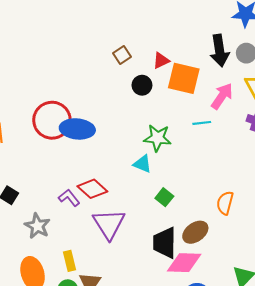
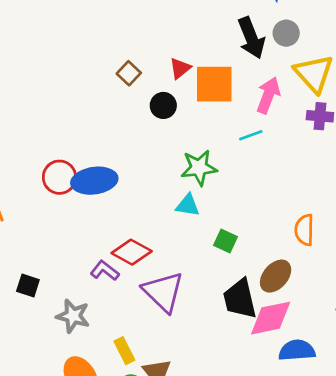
red circle: (52, 120) -> (59, 177), size x0.7

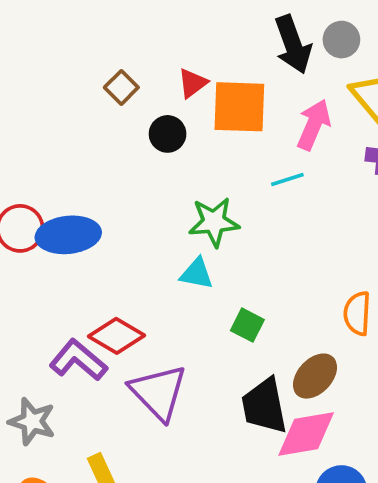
purple L-shape: (105, 271) -> (78, 360), size x1.4

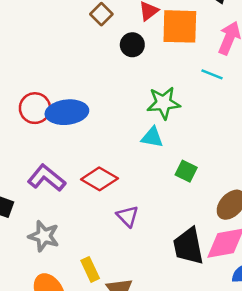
cyan line: (287, 179) -> (212, 74), turned 40
purple L-shape: (78, 360) -> (47, 178), moved
purple triangle: (158, 392) -> (127, 216), size x0.6
black trapezoid: (264, 406) -> (188, 246), moved

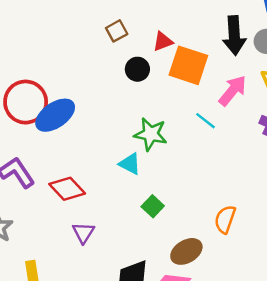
red circle: (35, 108) -> (26, 102), size x1.4
blue ellipse: (67, 112) -> (55, 115), turned -45

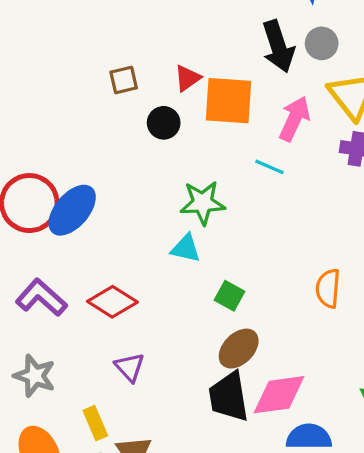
brown square: (117, 31) -> (124, 80), turned 30
purple triangle: (83, 233) -> (130, 367), moved
brown ellipse: (186, 251) -> (239, 349), moved

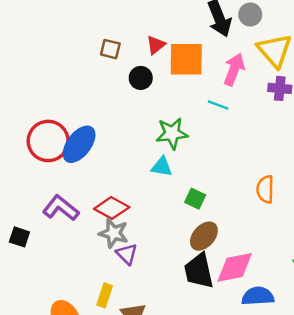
brown square: (124, 80) -> (110, 49), turned 30
gray star: (35, 376) -> (114, 233), moved
yellow rectangle: (95, 423) -> (105, 295), turned 45

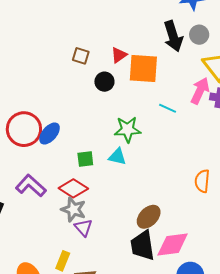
pink arrow: (234, 69) -> (200, 91), moved
blue ellipse: (79, 144) -> (50, 134), size x0.7
green square: (195, 199) -> (85, 159), moved, turned -36

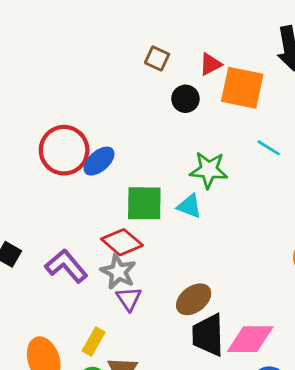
green square: (85, 159) -> (144, 203), size x1.6
purple L-shape: (31, 186) -> (66, 266), moved
brown ellipse: (149, 217) -> (194, 299), moved

